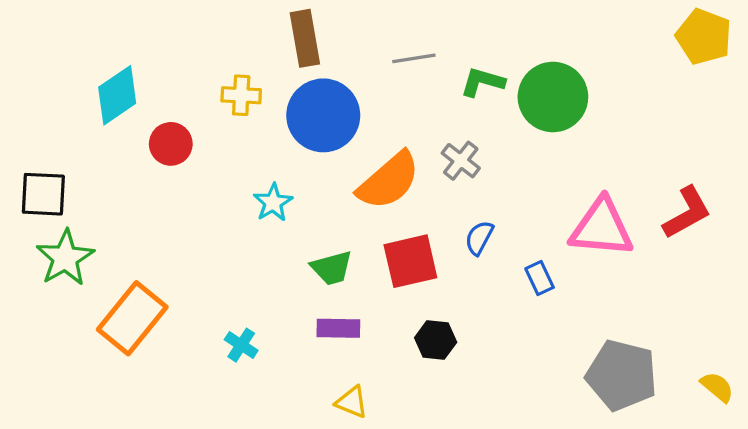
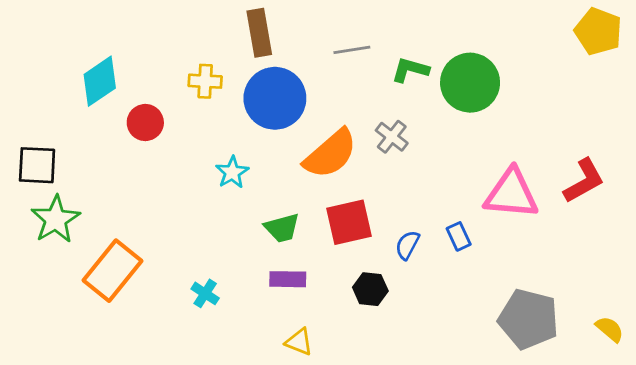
blue semicircle: (479, 238) -> (407, 245), moved

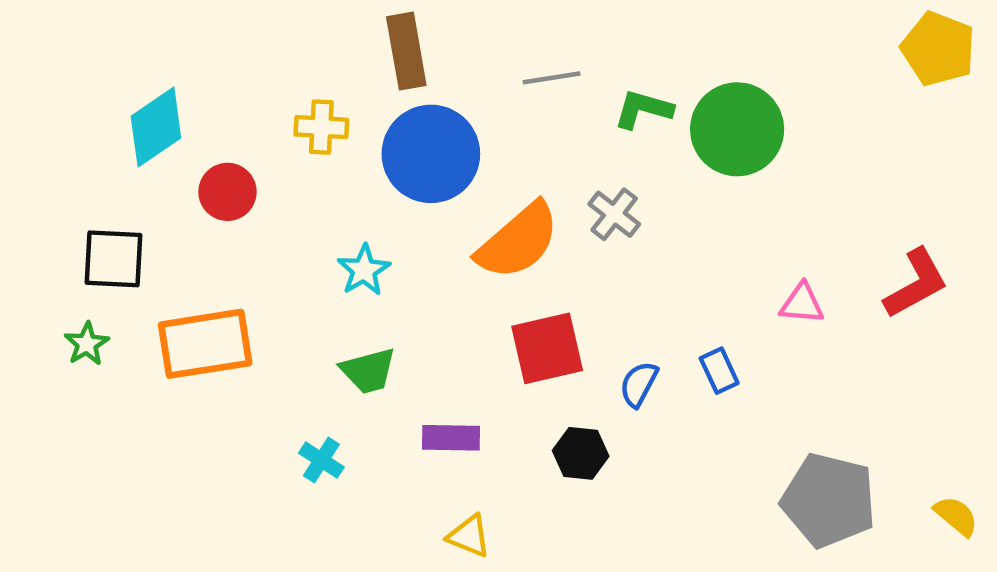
black square: (37, 165) -> (114, 259), moved
pink triangle: (511, 194) -> (802, 304), size x0.5
green star: (56, 219) -> (87, 344), size x0.6
green trapezoid: (282, 228) -> (368, 371), moved
orange rectangle: (113, 271) -> (205, 344), moved, turned 42

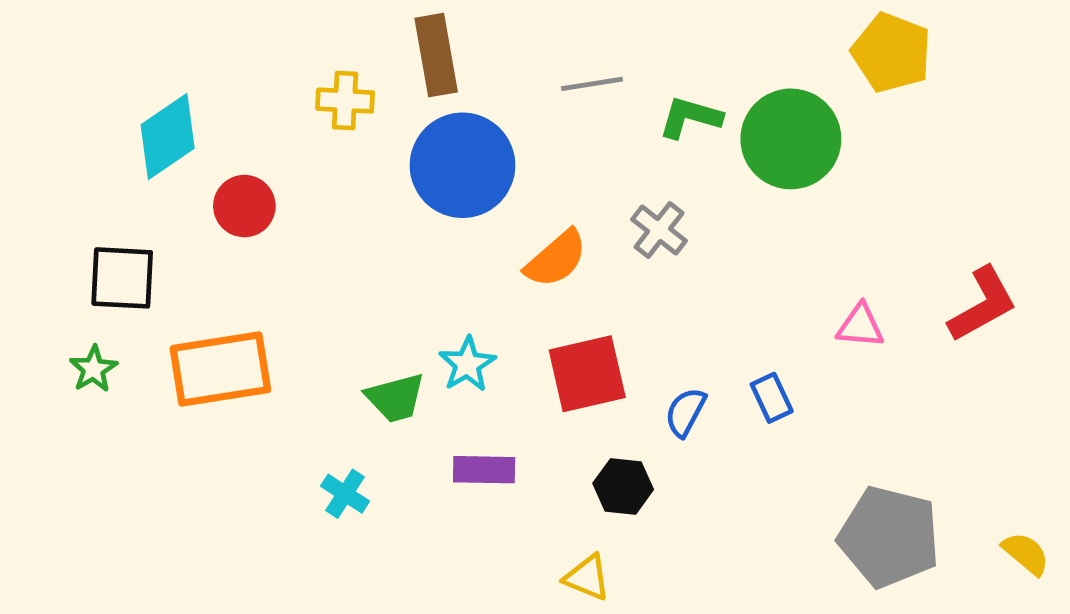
yellow pentagon: (938, 49) -> (892, 53), moved
yellow cross: (321, 127) -> (345, 101), moved
orange semicircle: (518, 241) -> (556, 259), size x0.7
cyan star: (364, 270) -> (467, 364), moved
yellow triangle: (469, 536) -> (587, 578), moved

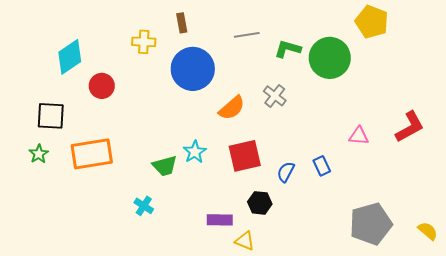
brown rectangle: (436, 55) -> (182, 23), size x0.6
purple rectangle: (484, 470) -> (220, 220), moved
gray pentagon: (889, 537) -> (371, 224), turned -30

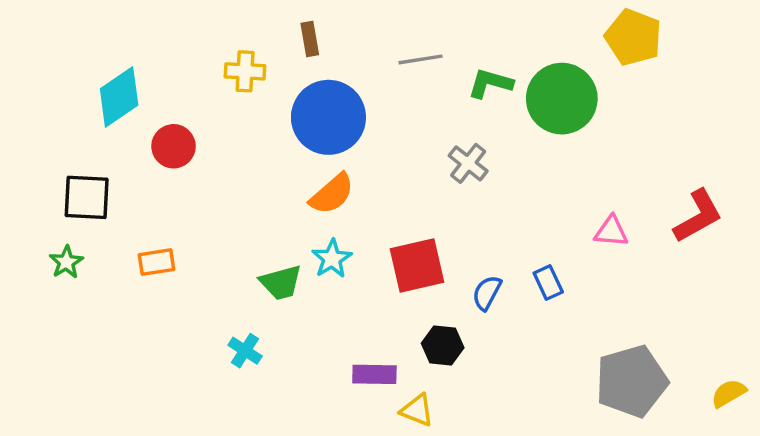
orange semicircle: (232, 108) -> (332, 194), moved
orange rectangle: (92, 154) -> (156, 262), size x0.5
yellow semicircle: (428, 231) -> (729, 393), turned -70

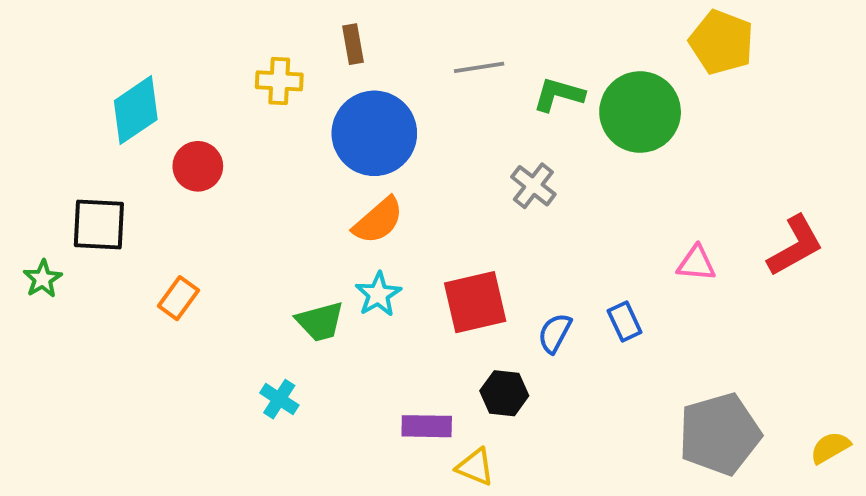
green star: (66, 262) -> (43, 279), moved
orange rectangle: (156, 262) -> (178, 298), turned -45

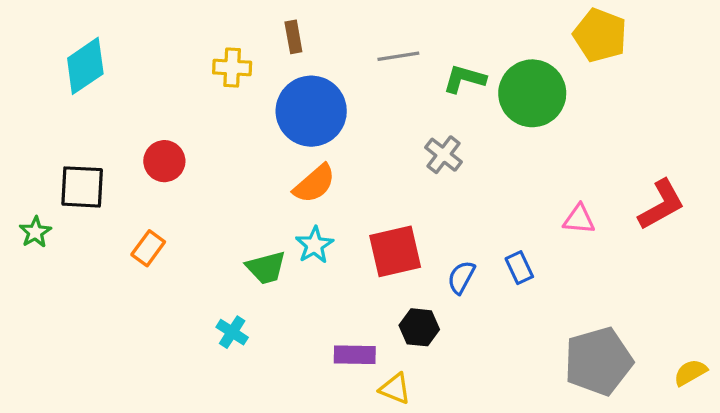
cyan diamond: (136, 110) -> (85, 66), moved
red circle: (198, 166) -> (164, 161), moved

